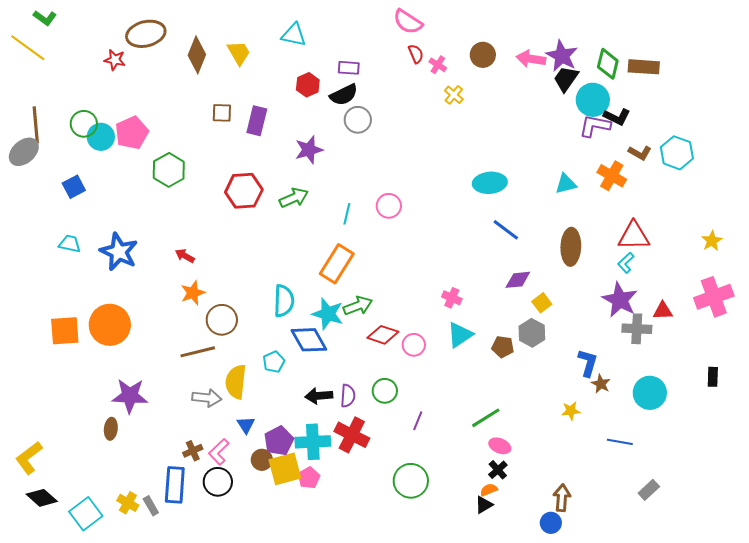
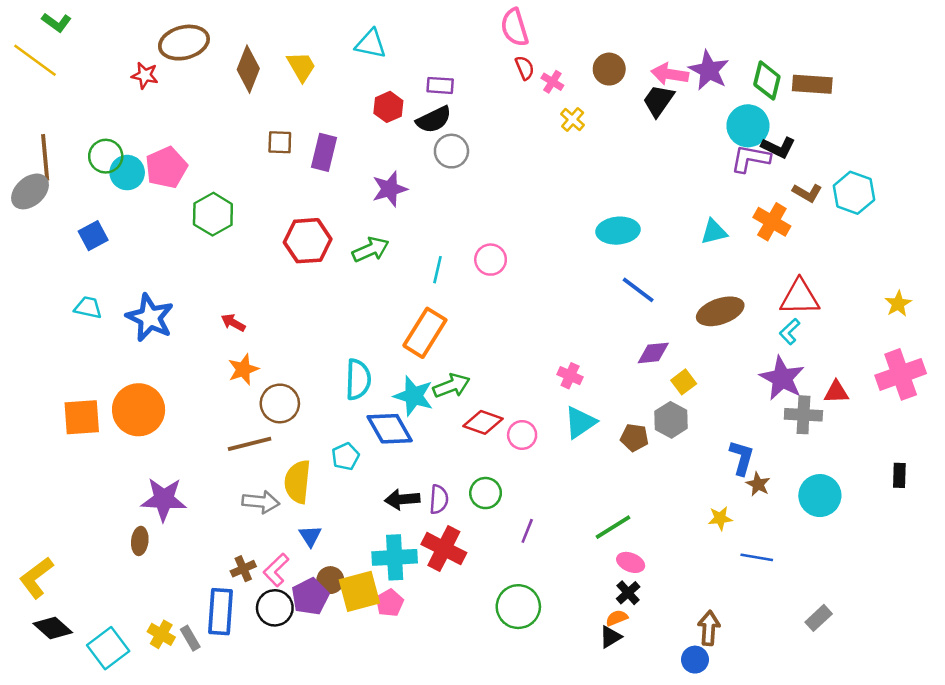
pink semicircle: (408, 22) -> (515, 27), turned 40
black trapezoid: (566, 79) -> (658, 101), moved
brown ellipse: (571, 247) -> (720, 311), turned 69
purple pentagon: (279, 441) -> (310, 597), moved
blue line: (620, 442) -> (757, 557), moved

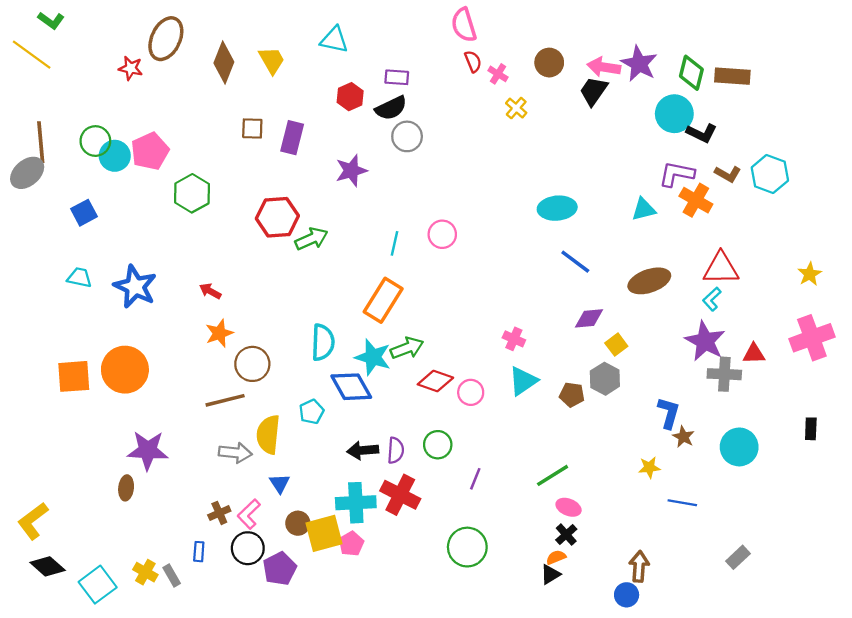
brown ellipse: (184, 43) -> (166, 39), turned -51
purple L-shape: (750, 159) -> (677, 174), moved
green arrow: (371, 250) -> (311, 239), moved
purple pentagon: (310, 597) -> (280, 569), moved
blue rectangle: (221, 612) -> (199, 552), size x0.5

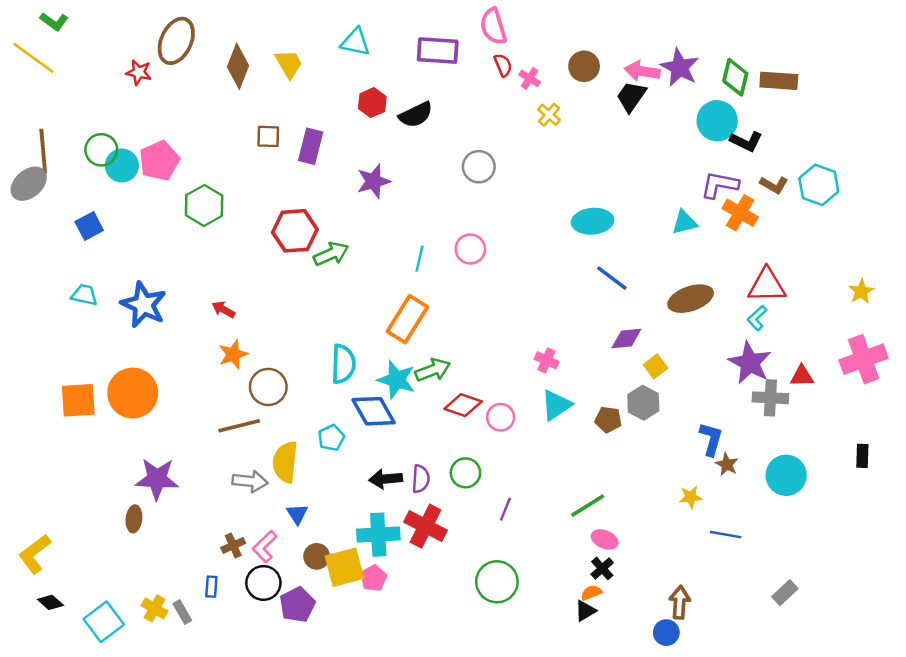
purple rectangle: (397, 77) -> (438, 51), moved, size x1.6
gray circle: (407, 136) -> (479, 167), moved
black diamond: (48, 566) -> (50, 602), size x0.7

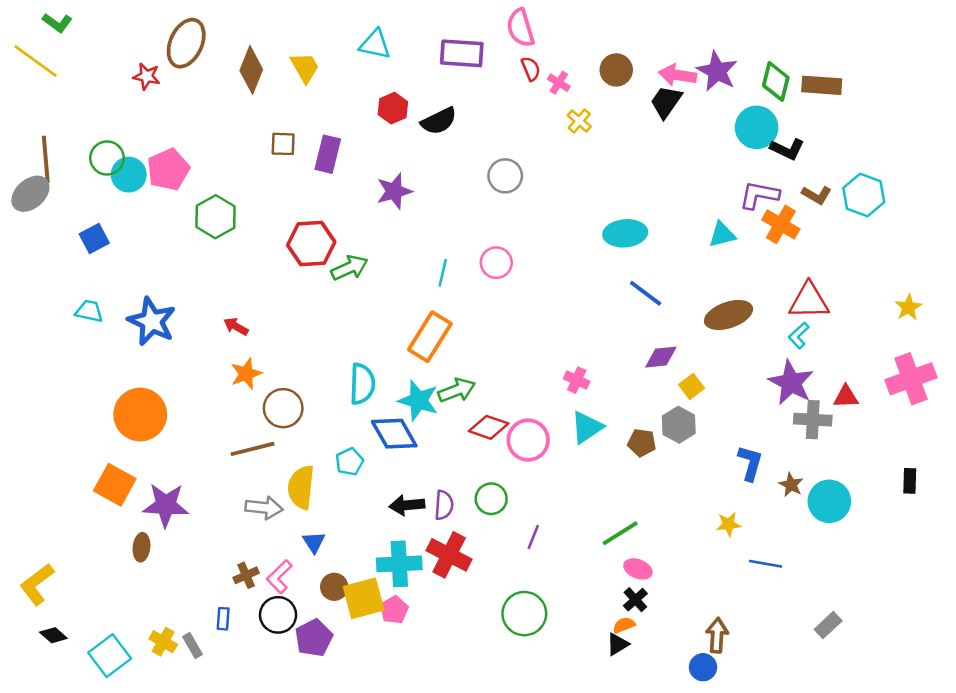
orange square: (78, 400) -> (115, 485), moved, turned 33
pink circle: (501, 417) -> (528, 440), size x1.4
brown star: (727, 464) -> (791, 485), moved

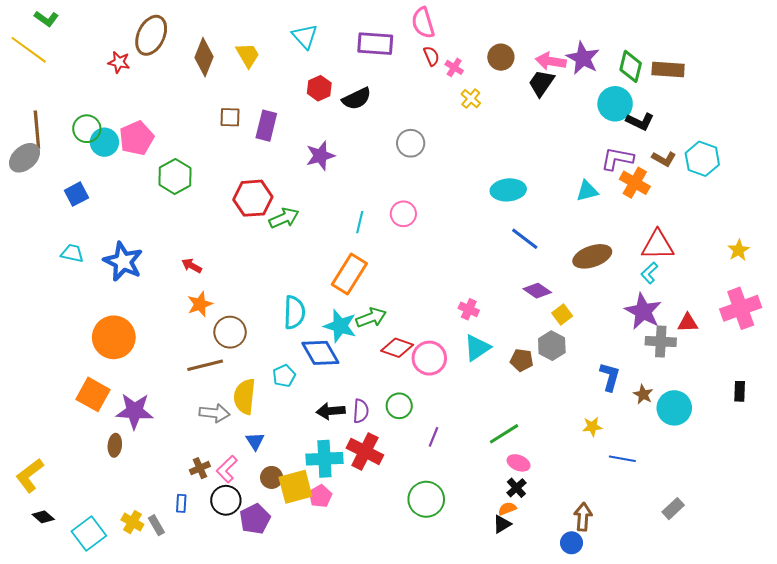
cyan triangle: (375, 44) -> (305, 36), turned 36
purple diamond: (661, 357) -> (537, 291), turned 40

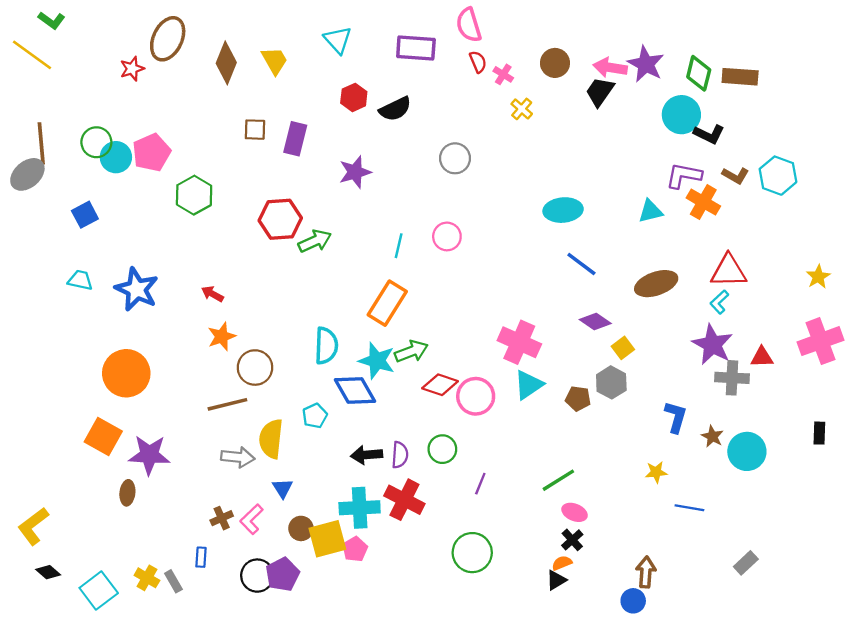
red star: (119, 62) -> (132, 69), turned -30
pink cross: (469, 309) -> (519, 342), size x1.8
black circle: (226, 500) -> (257, 576), moved

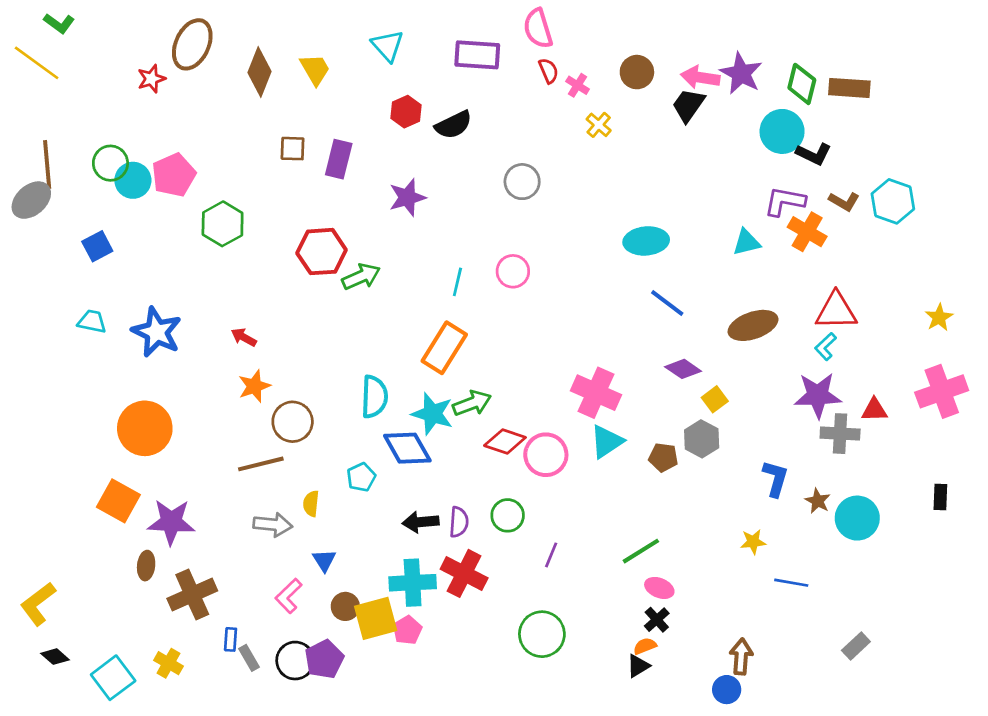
purple star: (712, 345) -> (818, 395), turned -30
yellow semicircle: (271, 439) -> (311, 504), size x0.6
brown cross: (222, 518) -> (192, 595), moved, size x1.8
gray rectangle: (173, 581) -> (249, 658), moved

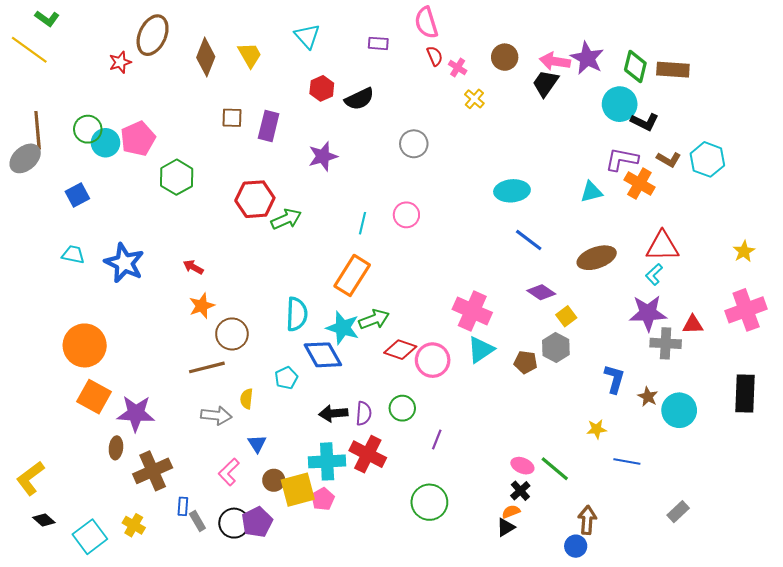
purple rectangle: (477, 55) -> (378, 43), size x0.6
orange circle: (145, 428) -> (85, 345), moved
black rectangle: (940, 497) -> (745, 394), size x1.8
green line: (641, 551) -> (555, 469), moved, turned 72

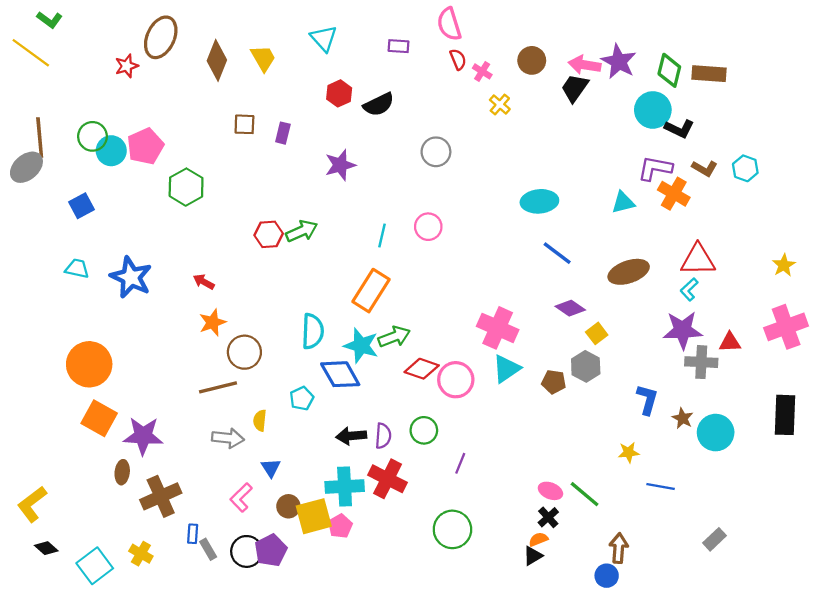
purple rectangle: (269, 126) -> (283, 133), size x0.7
cyan hexagon: (707, 159) -> (745, 168), size x0.7
red hexagon: (255, 199) -> (269, 234), moved, size x0.7

